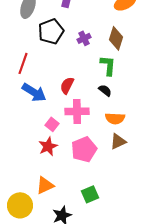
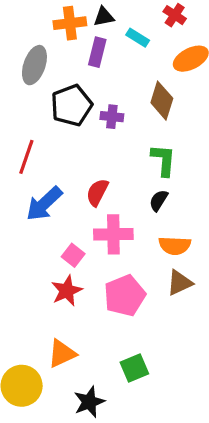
purple cross: (84, 38) -> (112, 117), moved, turned 32
brown diamond: (116, 38) -> (162, 101), moved
black semicircle: (105, 90) -> (159, 200), turned -96
blue arrow: (34, 92) -> (44, 204), turned 105

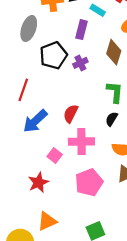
purple rectangle: (97, 52) -> (81, 30), moved
purple cross: (112, 117) -> (80, 63), turned -32
red star: (67, 291) -> (38, 182), moved

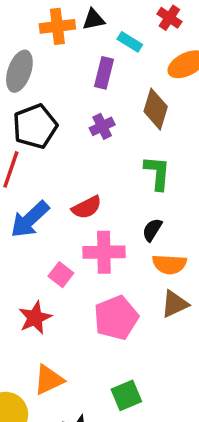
black pentagon: (53, 55) -> (35, 126), moved
red semicircle: (71, 114) -> (87, 207), turned -144
black semicircle: (112, 119) -> (152, 230), moved

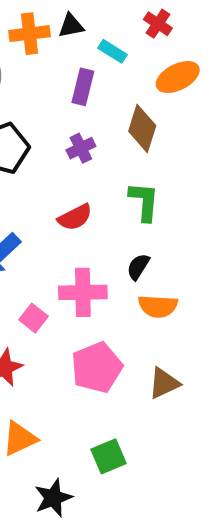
red semicircle: (87, 207) -> (75, 217), moved
brown triangle: (175, 304) -> (164, 383), moved

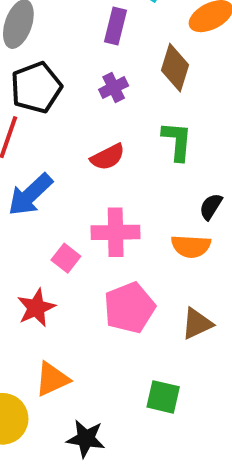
black semicircle: (138, 267) -> (211, 207), moved
green square: (109, 456) -> (163, 397), moved, turned 36
black star: (53, 498) -> (86, 439), turned 30

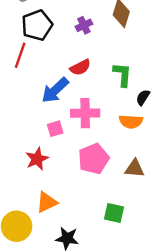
green L-shape: (177, 141) -> (122, 75), moved
blue arrow: (30, 195) -> (55, 90), moved
pink square: (66, 258) -> (55, 129), turned 35
brown triangle: (197, 324) -> (134, 168), turned 30

